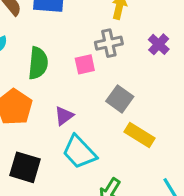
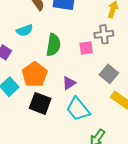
black square: (25, 167) -> (40, 103), moved

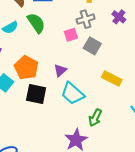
green semicircle: (53, 45) -> (36, 23), moved, turned -35
gray square: (109, 74) -> (92, 46), moved

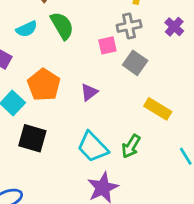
cyan trapezoid: (73, 93) -> (93, 147), moved
black square: (36, 94) -> (32, 138), moved
green arrow: (95, 118) -> (131, 146), moved

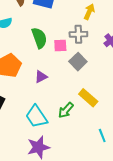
green semicircle: (62, 26) -> (39, 38), moved
green arrow: (131, 146) -> (66, 110), moved

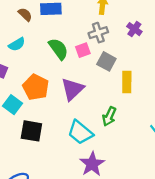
purple triangle: (41, 77) -> (72, 89), size x1.6
yellow rectangle: (88, 98) -> (127, 82), moved, turned 66

